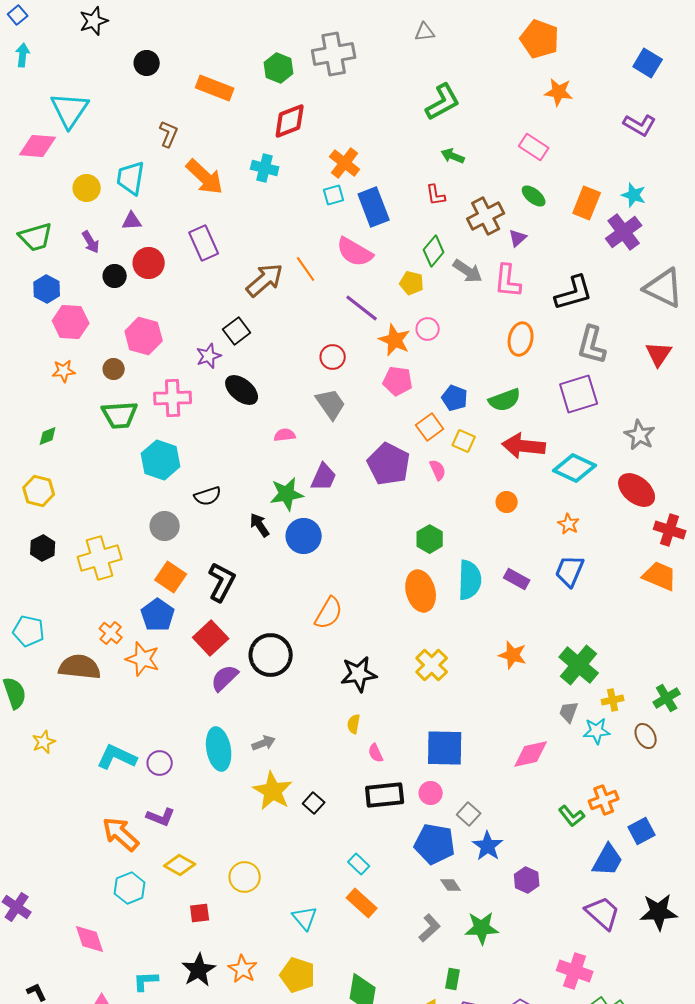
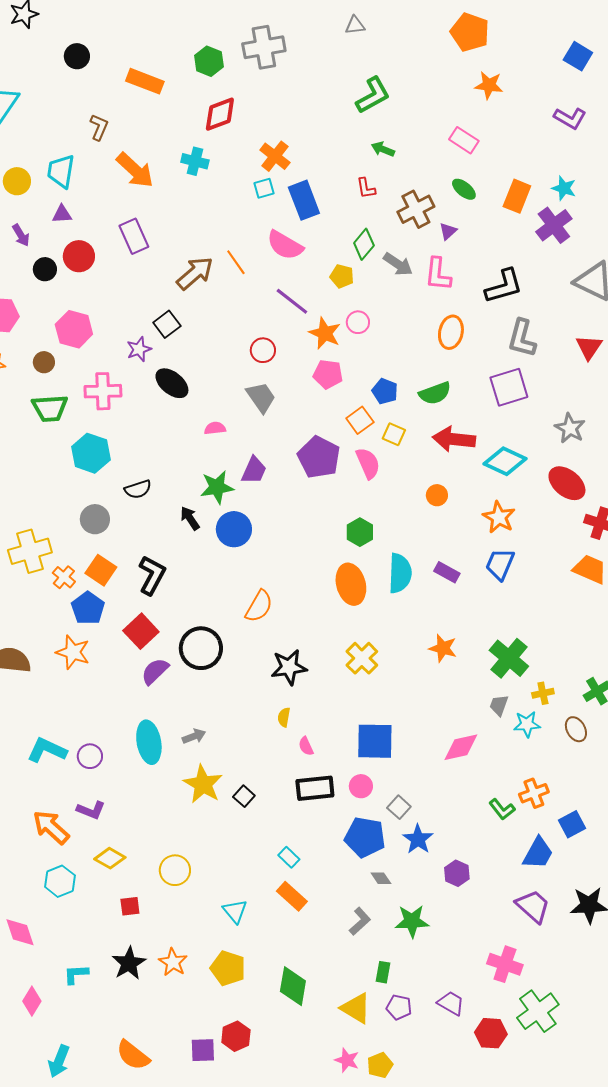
pink semicircle: (438, 470) -> (368, 463), size x1.5
orange star: (569, 524) -> (499, 517), size x1.5
orange cross: (111, 633) -> (64, 577), moved

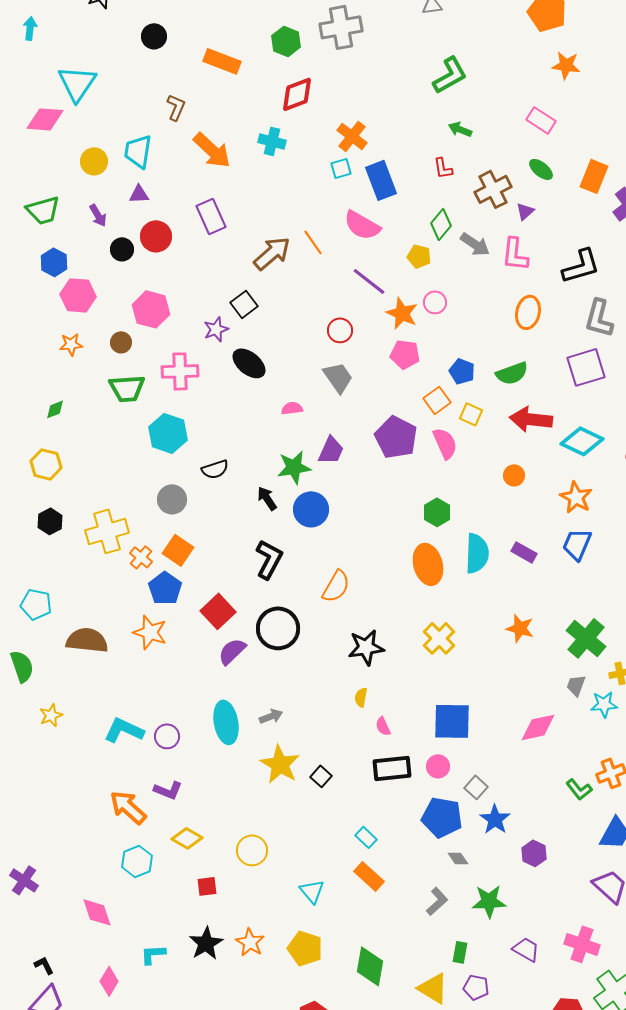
black L-shape: (152, 575) -> (269, 559), moved
purple trapezoid: (451, 1003) -> (526, 949), moved

